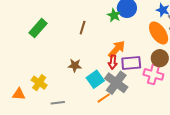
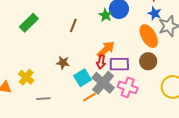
pink cross: (153, 74) -> (128, 87), moved

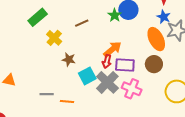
brown line: (73, 25) -> (82, 23), turned 40
yellow cross: (26, 77) -> (54, 38), moved
orange line: (89, 97) -> (67, 102), moved, turned 32

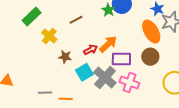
red arrow: (107, 61) -> (91, 50), moved, turned -128

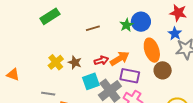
orange ellipse: (151, 31) -> (152, 50), moved
yellow cross: (49, 36) -> (56, 62), moved
brown circle: (150, 57) -> (163, 70), moved

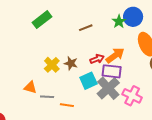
orange triangle: (13, 75) -> (30, 87), moved
purple rectangle: (130, 76) -> (112, 71), moved

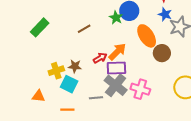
yellow cross: (52, 65) -> (56, 71), turned 35
cyan square: (88, 81) -> (69, 84), moved, turned -30
gray line: (47, 97) -> (96, 98), moved
orange line: (67, 105) -> (67, 110), moved

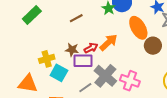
brown star: (75, 66) -> (72, 50), moved
purple rectangle: (116, 68) -> (83, 61), moved
orange triangle: (38, 96) -> (28, 84), size x1.5
gray line: (96, 98) -> (85, 88), turned -32

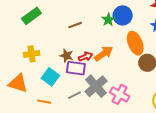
yellow cross: (47, 59) -> (32, 54), moved

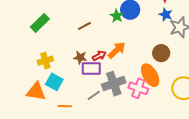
orange ellipse: (135, 43) -> (150, 75), moved
cyan square: (50, 77) -> (54, 82), moved
gray cross: (96, 86) -> (114, 84), turned 30

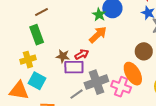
green rectangle: (40, 23) -> (37, 35), moved, turned -66
brown line: (84, 26) -> (42, 12), moved
orange arrow: (117, 50) -> (98, 35), moved

